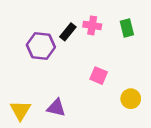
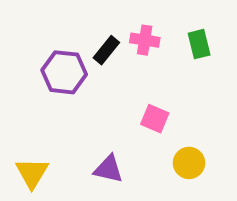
yellow circle: (131, 99) -> (189, 163), moved
purple triangle: (56, 108) -> (108, 169), moved

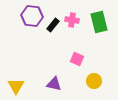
green rectangle: (199, 44) -> (99, 22), size x1.5
purple hexagon: (64, 72) -> (32, 16), moved

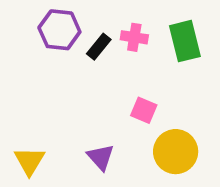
yellow circle: (94, 81) -> (176, 152), size x1.5
purple triangle: (54, 84) -> (101, 157), turned 35

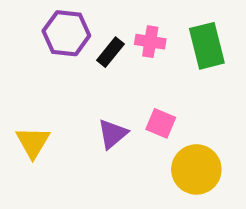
purple triangle: (101, 157) -> (113, 134), moved, turned 32
yellow triangle: (29, 161) -> (33, 142), moved

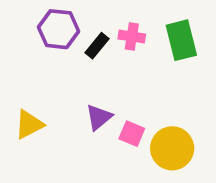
pink square: (161, 123) -> (132, 134), moved
yellow triangle: (33, 142) -> (29, 124), turned 32

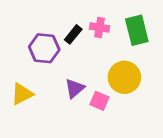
purple hexagon: (59, 29) -> (44, 48), moved
yellow circle: (172, 148) -> (124, 77), moved

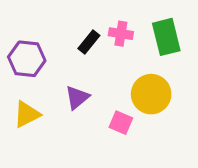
purple hexagon: (44, 48) -> (27, 59), moved
purple triangle: (75, 88) -> (77, 97), moved

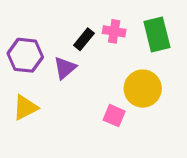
purple triangle: (77, 97) -> (65, 68), moved

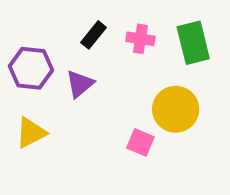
black rectangle: (84, 39) -> (93, 35), moved

